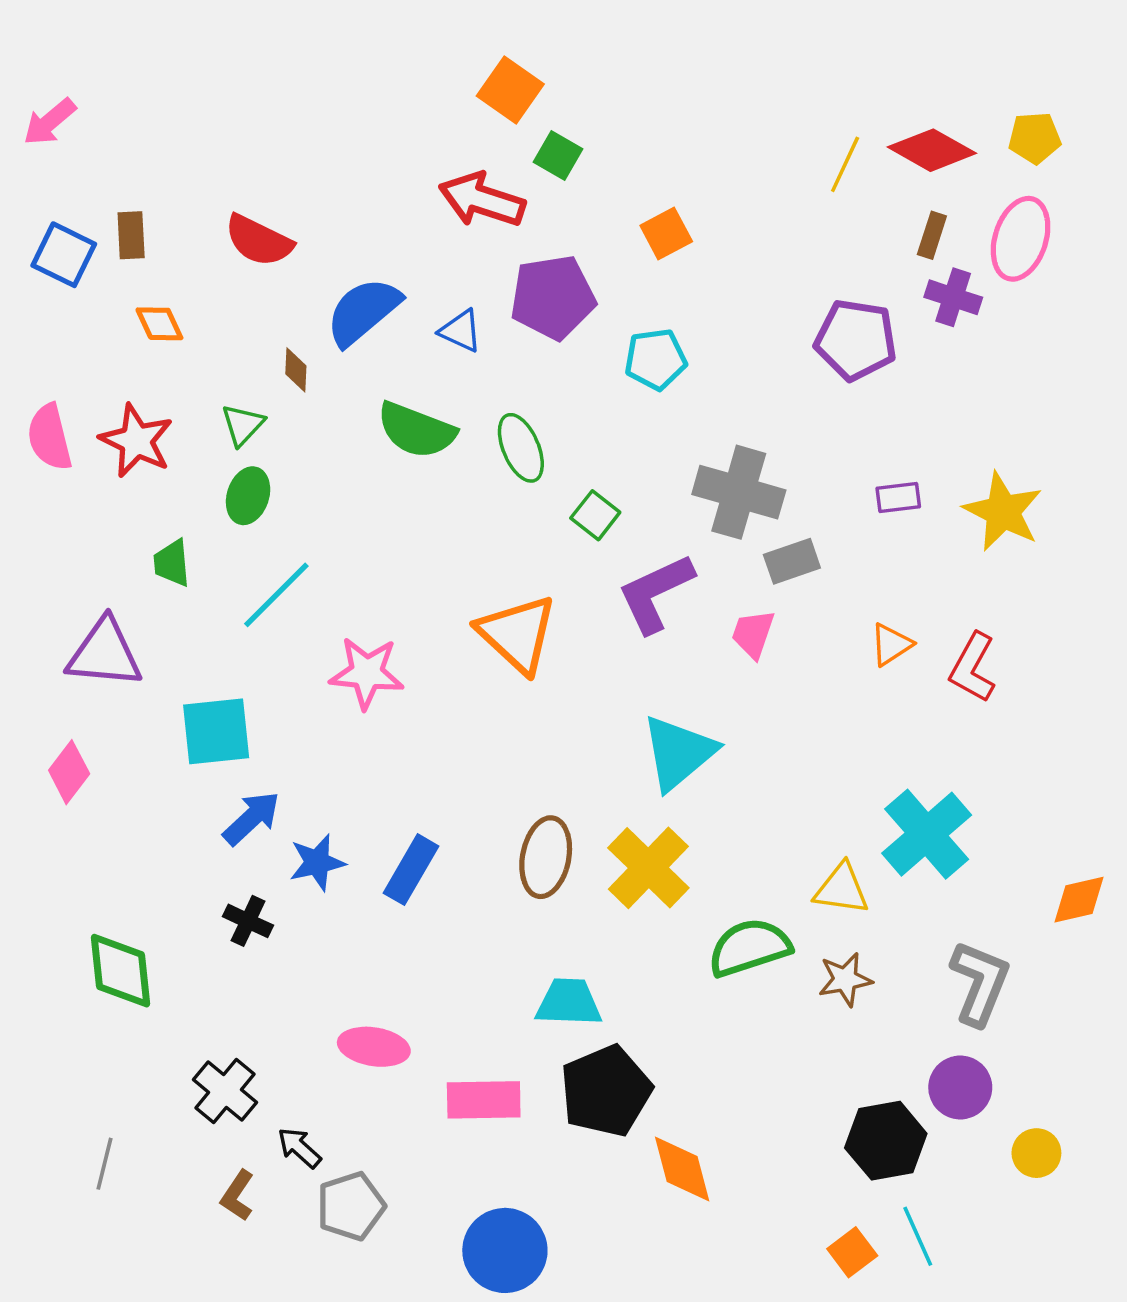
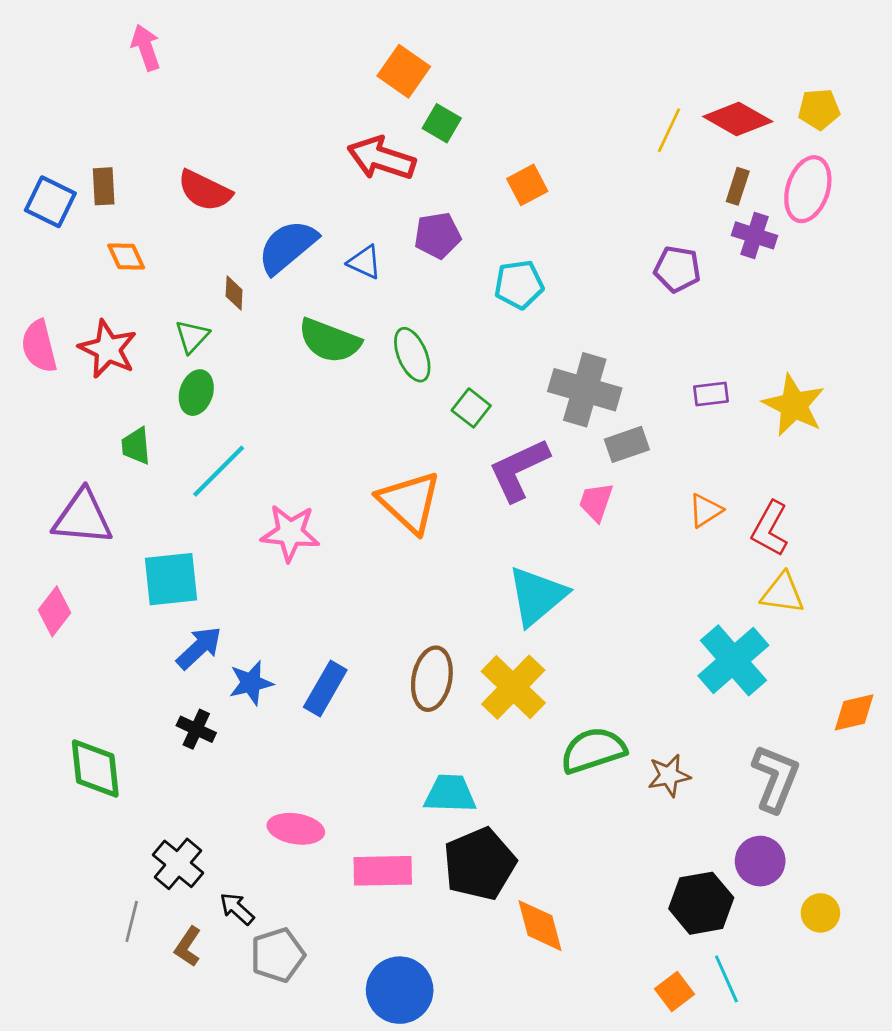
pink arrow: (50, 122) -> (146, 47), moved, turned 111
purple pentagon: (553, 297) -> (437, 235), size x0.7
purple pentagon: (856, 340) -> (677, 269), size x0.7
yellow triangle: (842, 889) -> (783, 593), moved
gray line: (104, 1164) -> (132, 921), moved

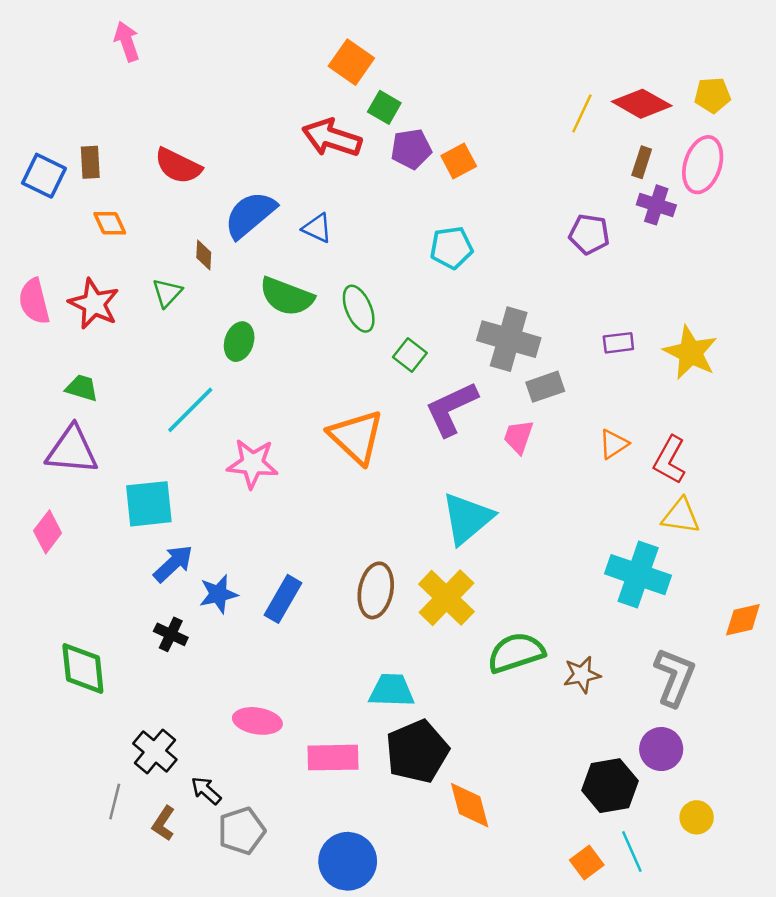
purple pentagon: (437, 235) -> (411, 149), moved
green ellipse: (196, 393) -> (239, 342), moved
green trapezoid: (136, 446) -> (82, 388), moved, turned 112
cyan cross: (733, 660) -> (638, 575), turned -30
yellow circle: (820, 913) -> (697, 817), moved

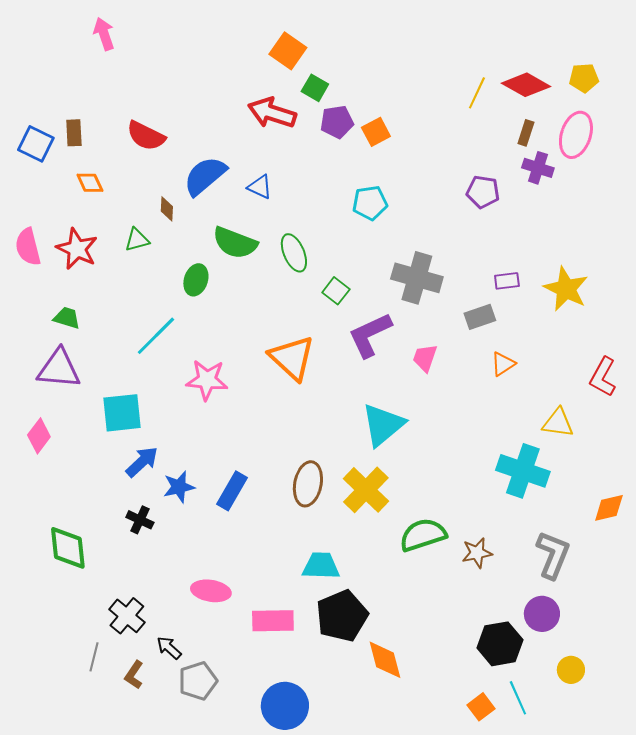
green triangle: (167, 293) -> (137, 240), turned 32
gray rectangle: (545, 387) -> (480, 317), moved
red L-shape: (670, 460) -> (603, 377), moved

